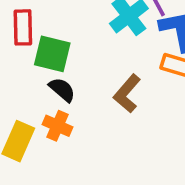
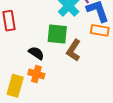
green square: (52, 54) -> (57, 34), moved

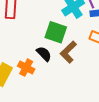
black semicircle: (36, 53) -> (44, 54), moved

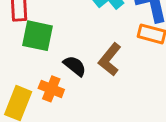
green square: (56, 32) -> (38, 36), moved

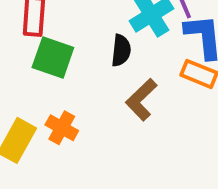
black semicircle: (75, 66) -> (121, 50), moved, turned 50

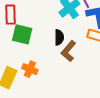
black semicircle: (121, 50) -> (59, 37), moved

